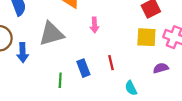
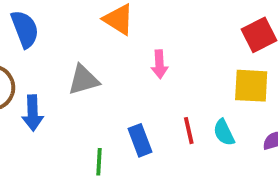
gray triangle: (51, 34) -> (83, 80), size x0.7
cyan semicircle: (131, 88) -> (224, 132), moved

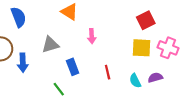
cyan semicircle: (224, 132) -> (135, 81), moved
blue rectangle: (140, 140) -> (73, 67), moved
green line: (99, 162) -> (59, 89), turned -40

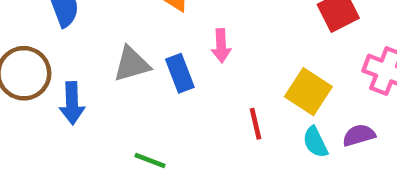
yellow square: (142, 48) -> (308, 92), moved, turned 30
blue rectangle: (73, 67) -> (180, 73), moved
green line: (59, 89) -> (150, 160), turned -32

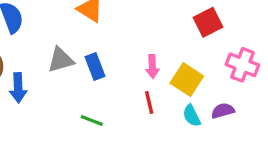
pink arrow: (221, 46) -> (152, 66), moved
green line: (150, 160) -> (92, 121), moved

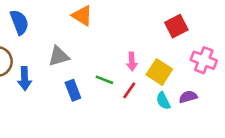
blue rectangle: (95, 66) -> (73, 90), moved
red line: (149, 102) -> (129, 90), turned 48
green line: (92, 121) -> (104, 80), moved

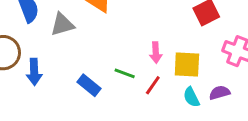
gray triangle: (59, 56) -> (62, 24), moved
yellow square: (159, 72) -> (187, 64), turned -30
blue rectangle: (73, 90) -> (89, 85), turned -30

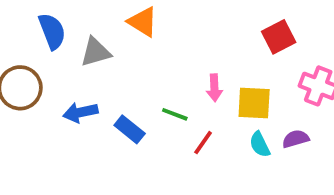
blue arrow: (34, 72) -> (80, 112), moved, turned 80
red line: (153, 85) -> (203, 143), moved

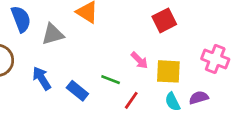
red square: (279, 37) -> (164, 20), moved
pink arrow: (214, 88) -> (139, 60), turned -42
blue arrow: (80, 112) -> (42, 78), turned 70

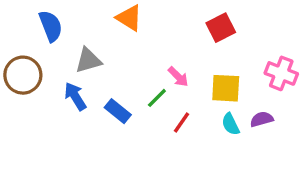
gray triangle: (53, 34) -> (88, 60), moved
pink arrow: (139, 60) -> (178, 77), moved
green line: (111, 80) -> (157, 98), turned -66

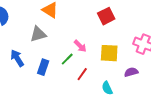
gray triangle: (88, 60) -> (38, 34), moved
blue rectangle: (118, 111) -> (43, 67), turned 70
cyan semicircle: (231, 124) -> (107, 88), moved

